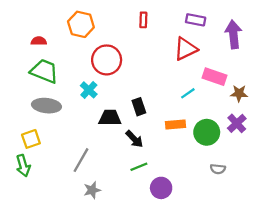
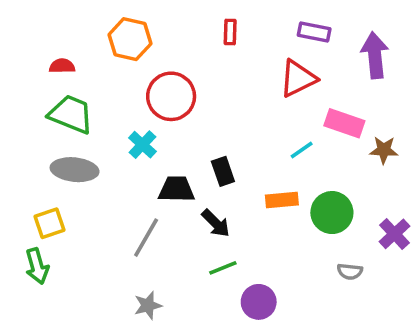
purple cross: (237, 123) -> (394, 234), moved
gray line: (81, 160) -> (146, 238), moved

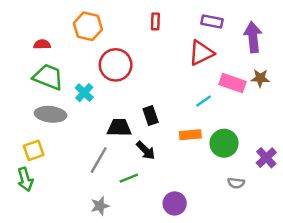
cyan cross: (142, 145) -> (84, 93), moved
brown star: (384, 150) -> (260, 78), moved
green line: (223, 268) -> (129, 178), moved

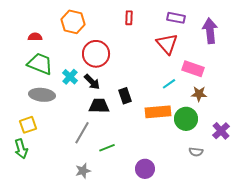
red triangle: (201, 53) -> (167, 44), turned -45
brown star: (260, 78) -> (199, 94), moved
orange rectangle: (190, 135) -> (158, 112), size x1.4
black arrow: (146, 150) -> (92, 82), moved

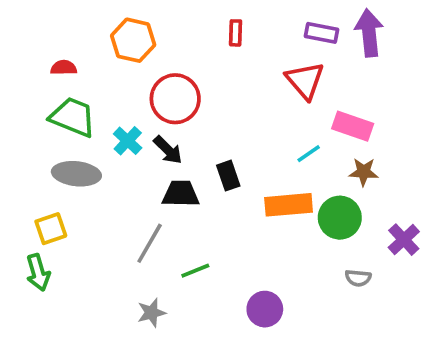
purple arrow: (210, 31) -> (369, 33), moved

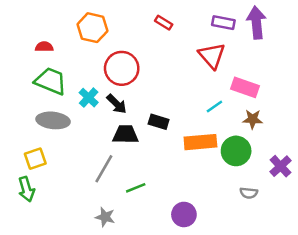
red rectangle: (236, 33) -> (164, 23), turned -60
black rectangle: (228, 176) -> (159, 122), turned -54
gray star: (151, 313) -> (105, 217), turned 30

